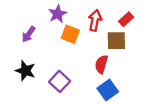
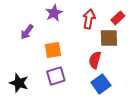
orange square: (70, 34) -> (53, 50), moved, turned -30
black star: (25, 71) -> (19, 83), moved
purple square: (60, 81) -> (56, 76), turned 30

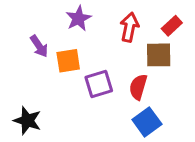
purple arrow: (27, 32) -> (39, 46), turned -70
orange square: (53, 50) -> (68, 61), moved
purple square: (56, 76) -> (99, 84), moved

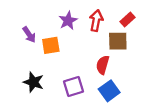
purple star: (78, 18) -> (68, 21), moved
purple square: (99, 84) -> (73, 86), moved
black star: (27, 121) -> (33, 82), moved

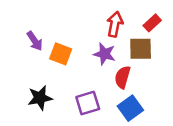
purple star: (68, 21) -> (104, 54), moved, turned -30
orange square: (51, 45) -> (61, 54), turned 30
black star: (33, 82) -> (40, 98), turned -30

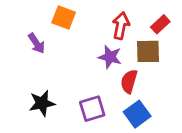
orange square: (61, 54) -> (64, 17), moved

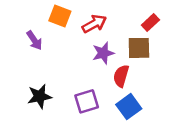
red arrow: (121, 26) -> (94, 24), moved, turned 50
purple star: (110, 57) -> (103, 53), turned -30

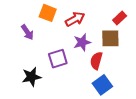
purple square: (87, 101) -> (58, 59), moved

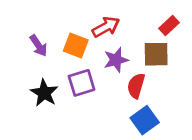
orange square: (48, 13) -> (76, 46), moved
black star: (31, 77) -> (44, 93), moved, turned -30

